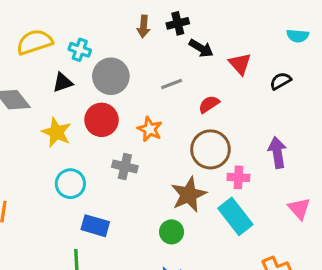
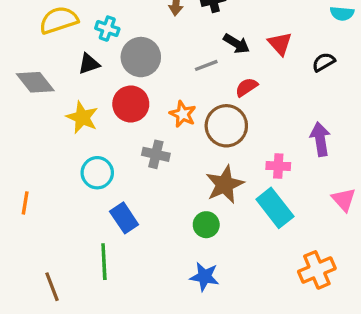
black arrow: (201, 48) -> (236, 44), moved
brown circle: (210, 149) -> (226, 126), moved
blue rectangle: (95, 226) -> (124, 218), turned 40

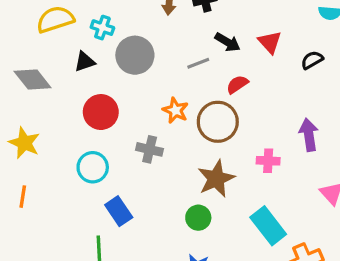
red circle: (131, 104) -> (101, 112), moved
yellow star: (82, 117) -> (24, 143), moved
cyan rectangle: (275, 208) -> (268, 226), moved

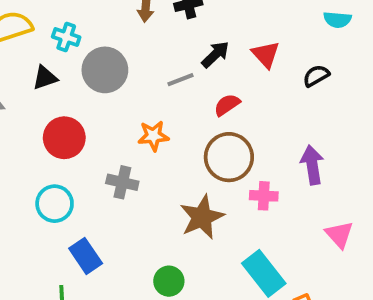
black arrow: (228, 42) -> (215, 54), turned -75
orange star: (176, 110) -> (153, 136), turned -30
brown circle: (218, 122) -> (229, 157), moved
green circle: (198, 218) -> (169, 281), moved

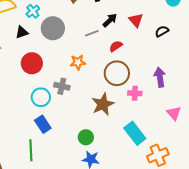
cyan cross: (66, 37) -> (33, 11), turned 32
cyan circle: (55, 204) -> (41, 97), moved

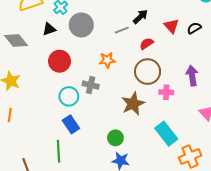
red triangle: (136, 20) -> (171, 26), moved

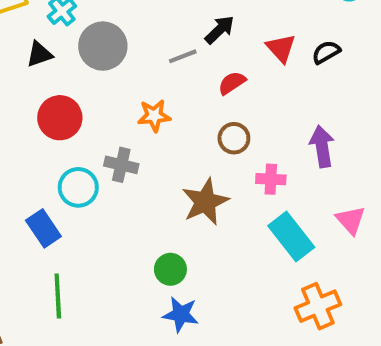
brown circle: (148, 72) -> (234, 138), size x0.6
blue rectangle: (71, 124) -> (43, 228), moved
cyan rectangle: (166, 134) -> (291, 237), moved

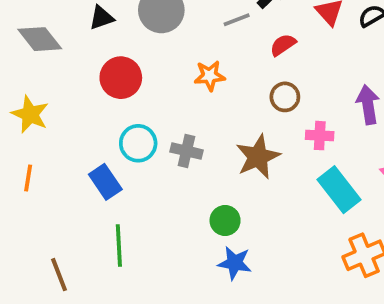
gray cross: (121, 165) -> (186, 151), moved

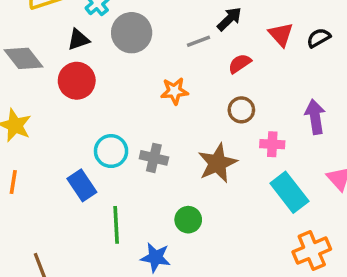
red circle: (121, 78) -> (77, 81), moved
green line: (119, 246) -> (116, 225), moved
blue star: (235, 263) -> (156, 257), moved

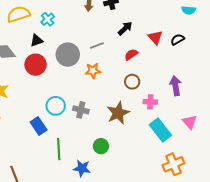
gray circle: (132, 33) -> (68, 55), moved
gray line: (198, 41) -> (97, 45), moved

